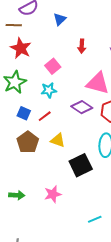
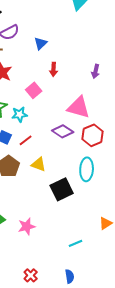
red arrow: (82, 46) -> (54, 69), moved
cyan star: (49, 90) -> (20, 114), moved
pink star: (53, 194) -> (27, 226), moved

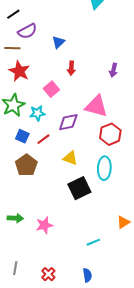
purple diamond: (63, 131) -> (68, 122), moved, turned -45
yellow triangle: (39, 164) -> (70, 158), moved

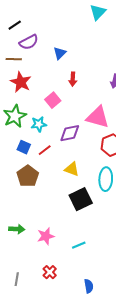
cyan line: (93, 242) -> (79, 245), moved
red cross: (48, 274) -> (50, 272), moved

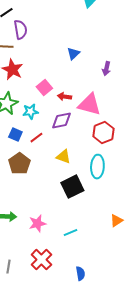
purple semicircle: (29, 42) -> (20, 30), turned -72
blue triangle: (60, 53) -> (73, 54), moved
red arrow: (73, 79) -> (64, 97), moved, turned 96
red cross: (50, 272) -> (41, 260), size x1.5

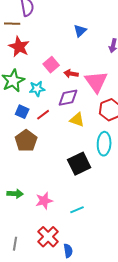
pink triangle: (89, 105) -> (96, 82), turned 40
yellow triangle: (63, 157) -> (77, 120), moved
blue semicircle: (80, 274) -> (68, 251), moved

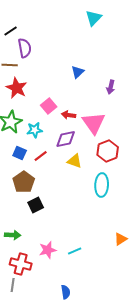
black square: (79, 164) -> (36, 205), moved, size x0.7
pink star: (44, 201) -> (48, 250), moved
red cross: (48, 237) -> (21, 264), moved, turned -30

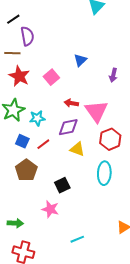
pink square: (49, 106) -> (51, 77), moved
black square: (36, 205) -> (62, 185), moved
pink star: (48, 250) -> (50, 209), moved, turned 30

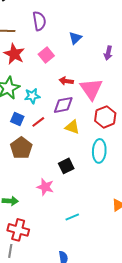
purple semicircle: (27, 36) -> (39, 21), moved
black square: (62, 185) -> (66, 166), moved

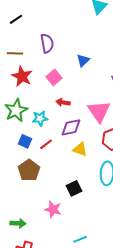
red arrow: (66, 81) -> (63, 102), moved

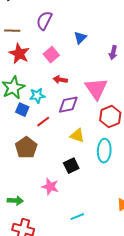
purple semicircle: (47, 43) -> (44, 21), turned -144
blue square: (25, 141) -> (22, 110), moved
yellow triangle: (80, 149) -> (77, 136), moved

